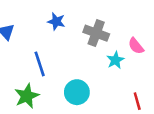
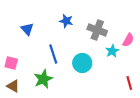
pink semicircle: (136, 46) -> (128, 40), turned -112
cyan circle: (77, 92) -> (82, 63), moved

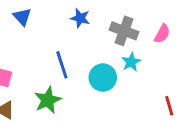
blue triangle: (27, 29) -> (22, 17), moved
pink semicircle: (128, 40) -> (162, 34), moved
cyan star: (112, 51) -> (131, 62), moved

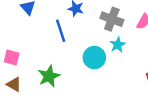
blue line: (62, 65) -> (61, 31), moved

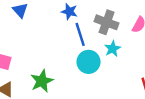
blue line: (61, 31) -> (80, 34), moved

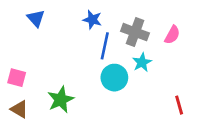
blue line: (80, 34) -> (105, 46), turned 30

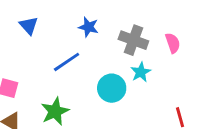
pink semicircle: (172, 35) -> (173, 43), turned -48
blue line: (105, 46) -> (67, 62), moved, turned 44

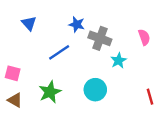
gray cross: (133, 40) -> (100, 38), moved
cyan circle: (112, 88) -> (95, 90), moved

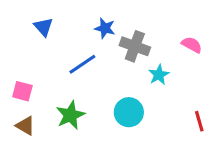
pink semicircle: (144, 37) -> (192, 45), turned -42

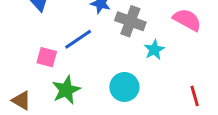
pink semicircle: (192, 45) -> (187, 20), size x1.4
pink square: (22, 91) -> (47, 57), moved

